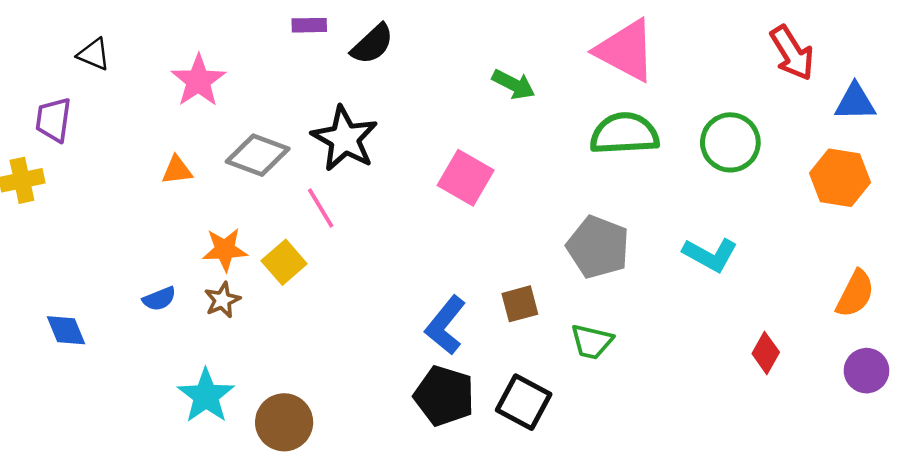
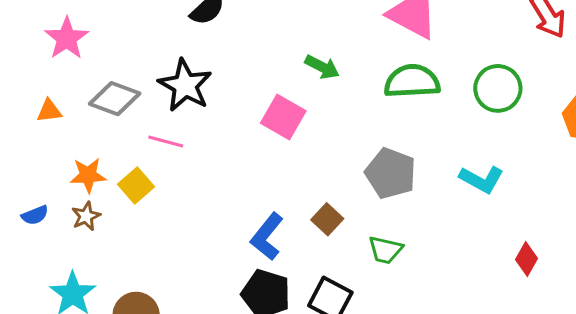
green arrow: (514, 84) -> (322, 67), moved
pink line: (321, 208) -> (166, 142), turned -44
brown square: (520, 304) -> (327, 219), turned -32

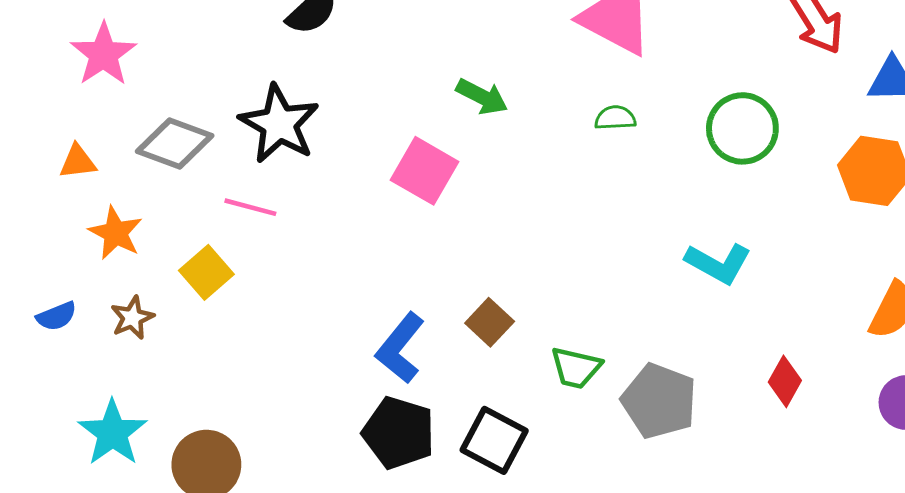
green semicircle: (412, 81) -> (615, 118), size x0.5
gray pentagon: (391, 173) -> (659, 401), moved
orange star: (88, 175) -> (116, 233), moved, turned 30

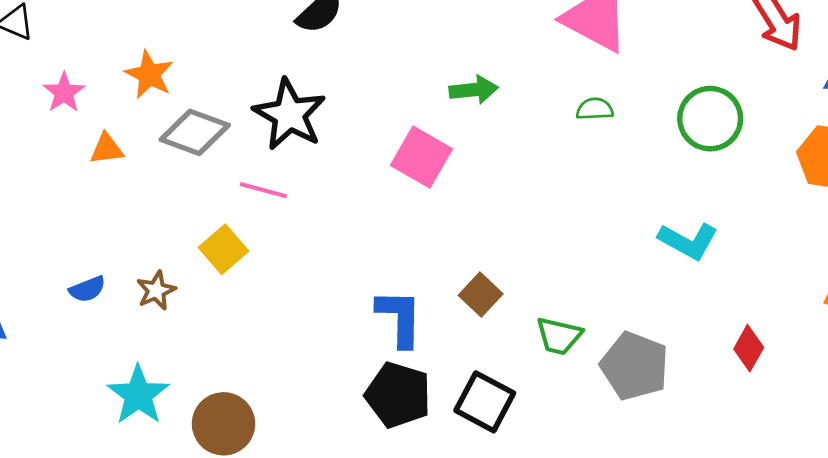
pink star: (103, 54) -> (64, 92), moved, size x0.7
green arrow: (482, 97) -> (474, 90), turned -33
orange star: (116, 233) -> (149, 75), moved
blue L-shape: (400, 348) -> (399, 318), turned 142

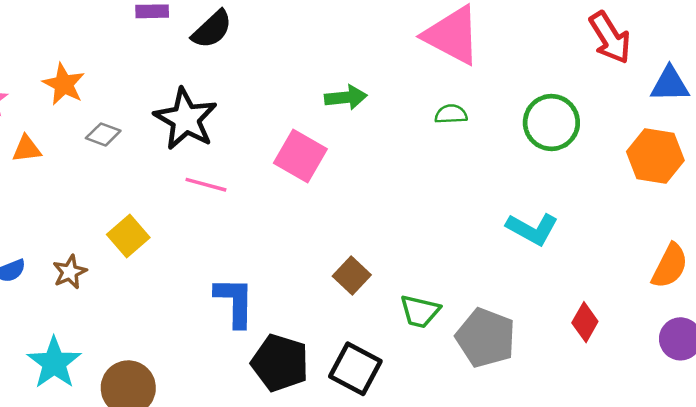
gray diamond: (195, 132) -> (103, 134), size x0.6
pink line: (263, 190) -> (206, 185), moved
blue L-shape: (399, 318) -> (235, 302), moved

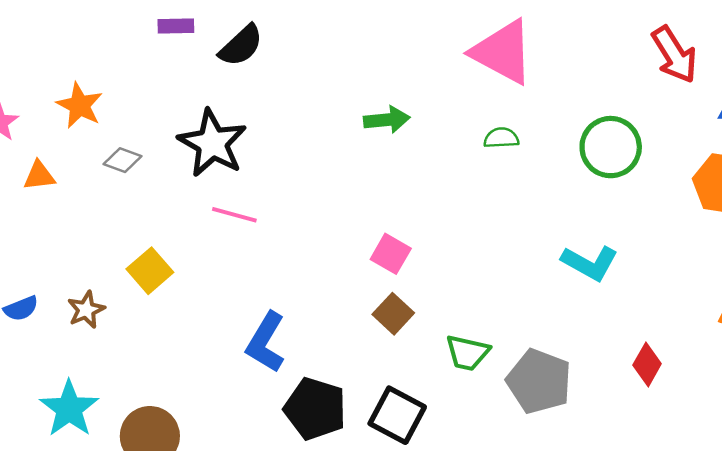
pink square: (300, 156) -> (391, 254), moved, size x0.7
blue L-shape: (235, 302) -> (266, 342), turned -150

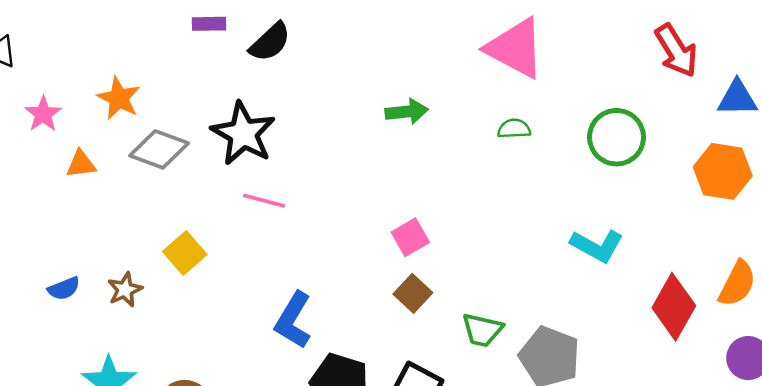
gray diamond: (123, 160) -> (159, 149), size x1.6
pink square: (391, 254) -> (410, 237), turned 30
red diamond: (647, 364) -> (674, 307), moved, size x1.6

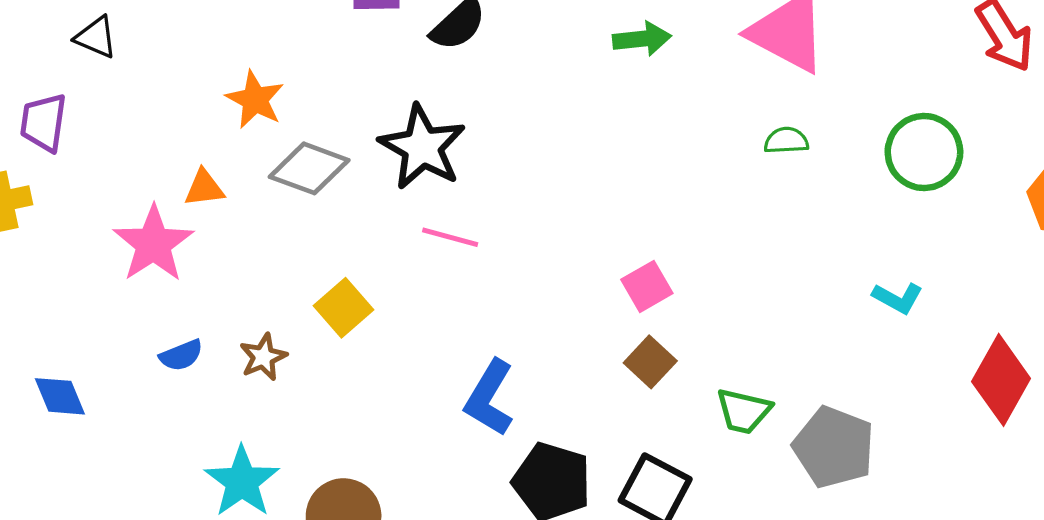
green arrow: (407, 112) -> (642, 39), moved
pink star: (43, 114) -> (153, 244), moved, size x1.6
cyan L-shape: (597, 246) -> (898, 298), size x0.7

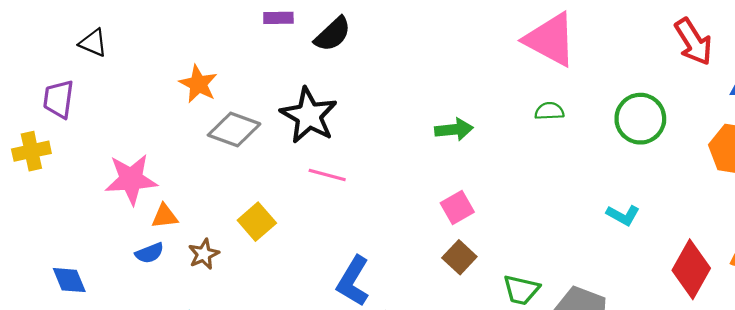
green arrow: (642, 39) -> (454, 129), moved
orange triangle: (204, 188) -> (165, 216), moved
pink star: (153, 244) -> (131, 179), turned 30

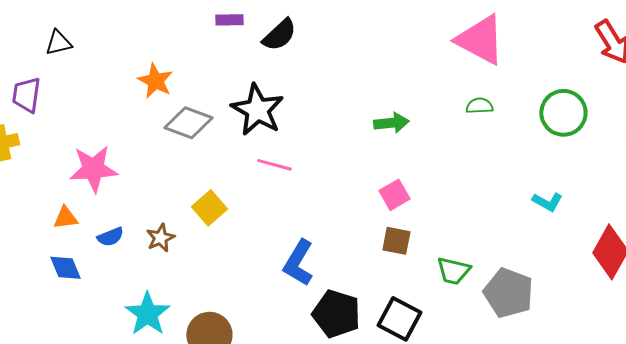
black triangle: (93, 43) -> (58, 43), turned -36
orange triangle: (165, 216) -> (65, 218), moved
brown square: (459, 257) -> (396, 241), turned -32
blue diamond: (69, 280) -> (65, 268), moved

